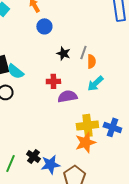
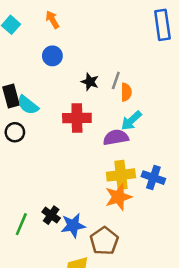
blue circle: (44, 26) -> (52, 56), moved
red cross: (53, 81) -> (77, 118), size x1.5
purple semicircle: (67, 96) -> (116, 137), moved

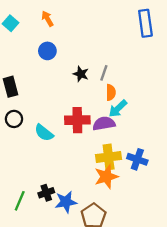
orange semicircle: (126, 92) -> (111, 92), moved
cyan semicircle: (28, 105) -> (44, 133), moved
red cross: (77, 118) -> (77, 120), moved
black cross: (51, 215) -> (46, 193), turned 35

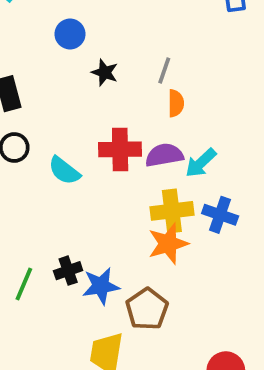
black star: (81, 74) -> (105, 72), moved
cyan arrow: (118, 109) -> (201, 163), moved

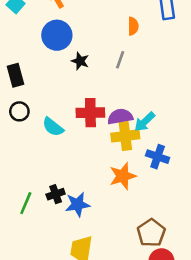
blue circle: (70, 34) -> (57, 35), size x1.5
orange semicircle: (176, 103) -> (133, 26), moved
yellow cross: (172, 211) -> (125, 136), moved
brown pentagon: (147, 309) -> (151, 233), moved

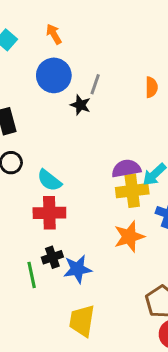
orange semicircle: (133, 26) -> (151, 87), moved
gray line: (120, 60) -> (95, 84), moved
red cross: (90, 113) -> (49, 213), moved
green line: (26, 203) -> (32, 275), moved, turned -35

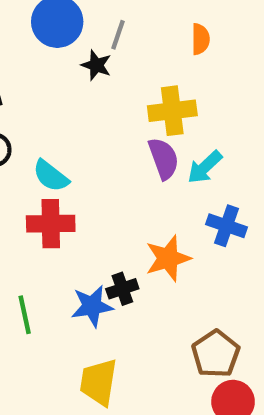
purple semicircle: (126, 169) -> (164, 158), turned 80
yellow cross: (132, 191) -> (172, 111), moved
black cross: (52, 257) -> (122, 289), moved

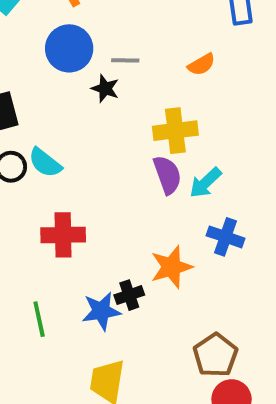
gray line: (118, 35) -> (125, 60), turned 72
orange semicircle: (200, 39) -> (201, 64), turned 60
cyan semicircle: (51, 176) -> (45, 163), moved

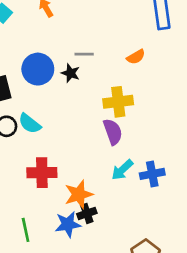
blue circle: (69, 48) -> (38, 69), moved
cyan arrow: (205, 183) -> (122, 170), moved
blue cross: (225, 237) -> (152, 174), turned -30
orange star: (171, 267) -> (79, 194), moved

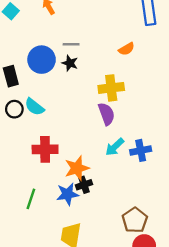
gray line: (84, 54) -> (71, 44), moved
green line: (26, 230) -> (31, 199), turned 30

